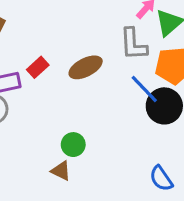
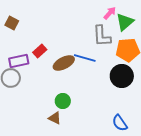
brown ellipse: (86, 67) -> (64, 63), moved
blue line: (144, 89) -> (85, 58), moved, turned -30

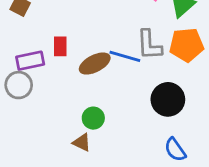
gray L-shape: (102, 36) -> (149, 45), moved
red rectangle: (40, 51) -> (60, 46), turned -48
black circle: (122, 76) -> (168, 99), moved

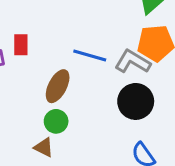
gray L-shape: (149, 45) -> (133, 62), moved, turned 124
brown ellipse: (95, 64) -> (58, 86), moved, turned -36

